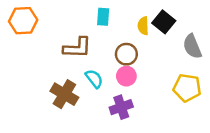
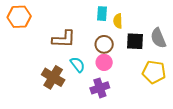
cyan rectangle: (103, 17) -> (102, 14), moved
black square: (164, 22) -> (135, 41), moved, turned -36

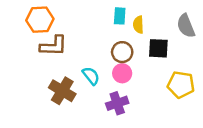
orange hexagon: (19, 17) -> (40, 20), moved
gray semicircle: (158, 38) -> (186, 26), moved
brown L-shape: (64, 39) -> (54, 46), moved

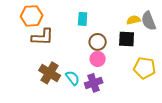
cyan rectangle: (120, 16) -> (83, 19), moved
yellow semicircle: (138, 25) -> (134, 20), moved, turned 80
cyan semicircle: (91, 76) -> (73, 78), moved

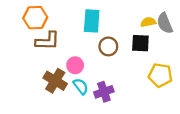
cyan rectangle: (83, 19) -> (92, 21), size x1.5
pink circle: (98, 59) -> (75, 65), moved

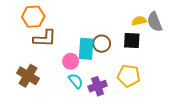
cyan rectangle: (92, 21) -> (86, 49), moved
yellow pentagon: (160, 75) -> (129, 76), moved
brown cross: (55, 81) -> (28, 76), moved

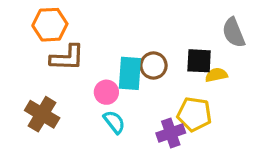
yellow semicircle: (139, 21) -> (216, 75), moved
purple cross: (98, 86) -> (171, 133), moved

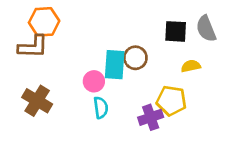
brown L-shape: (67, 58) -> (33, 47), moved
black square: (199, 61) -> (176, 31), moved
cyan semicircle: (114, 122) -> (101, 108), turned 30

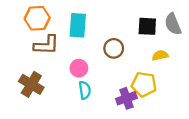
brown L-shape: (33, 47) -> (46, 45), moved
cyan rectangle: (115, 65) -> (78, 25), moved

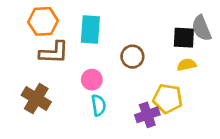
black square: (147, 26) -> (184, 38), moved

